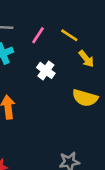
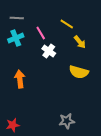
pink line: (38, 35) -> (41, 33), moved, turned -64

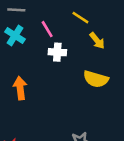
cyan cross: (16, 38) -> (15, 36), turned -35
white cross: (49, 51) -> (57, 52), turned -32

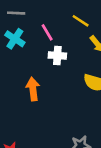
orange arrow: (20, 88) -> (33, 89), moved

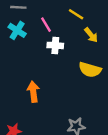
orange arrow: (33, 89) -> (33, 92), moved

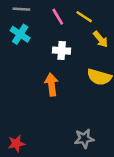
pink line: (46, 25) -> (58, 17), moved
orange arrow: (33, 92) -> (52, 85), moved

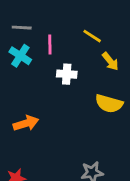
pink line: (58, 17) -> (50, 44), moved, turned 30
orange arrow: (52, 85) -> (26, 123), moved, turned 80

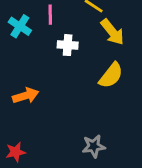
yellow arrow: (110, 61) -> (112, 32), size x1.4
yellow semicircle: (109, 104) -> (111, 75), turned -68

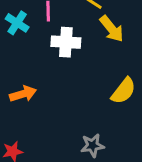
white cross: (68, 45) -> (66, 42), size x1.4
yellow semicircle: (111, 75) -> (123, 91), moved

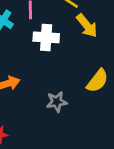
gray star: (92, 146) -> (57, 102), moved

